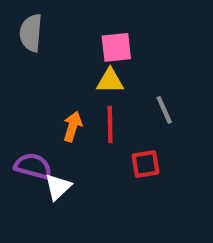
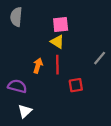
yellow triangle: (110, 81) -> (57, 42), turned 32
gray line: (164, 110) -> (100, 58), moved, turned 64
white triangle: (58, 187) -> (25, 111), moved

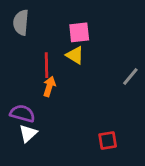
red line: (57, 65) -> (47, 65), moved
red square: (76, 85) -> (108, 140), moved
white triangle: (25, 111) -> (28, 133), moved

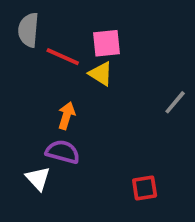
red line: (47, 65) -> (63, 57), moved, turned -65
purple semicircle: (22, 113) -> (63, 152), moved
white triangle: (28, 133) -> (38, 178), turned -30

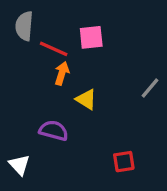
yellow triangle: (101, 74) -> (86, 99), moved
orange arrow: (66, 116) -> (62, 73), moved
white triangle: (38, 178) -> (19, 165), moved

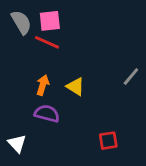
gray semicircle: (24, 26) -> (21, 22), turned 145
pink square: (91, 37) -> (50, 21), moved
orange arrow: (62, 73) -> (43, 85), moved

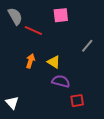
pink square: (50, 21) -> (61, 15), moved
gray line: (131, 76) -> (87, 46), moved
purple semicircle: (47, 114) -> (61, 81), moved

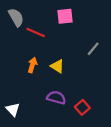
purple semicircle: (61, 81) -> (56, 98), moved
red square: (77, 101) -> (82, 107), turned -32

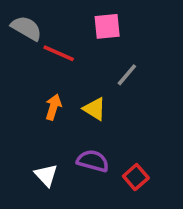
gray semicircle: (16, 17) -> (26, 28), turned -30
gray line: (93, 49) -> (127, 75), moved
white triangle: (13, 110) -> (46, 175), moved

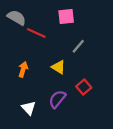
orange arrow: (53, 107) -> (23, 69), moved
purple semicircle: (93, 161) -> (57, 99), turned -66
red square: (136, 177) -> (84, 87), moved

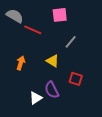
red square: (84, 87) -> (76, 79), turned -32
purple semicircle: (57, 99) -> (52, 90), turned -66
white triangle: (29, 108) -> (36, 98), moved, turned 40

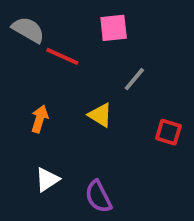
red square: (76, 79) -> (168, 132), moved
purple semicircle: (52, 90) -> (98, 197), moved
white triangle: (36, 98) -> (47, 180), moved

